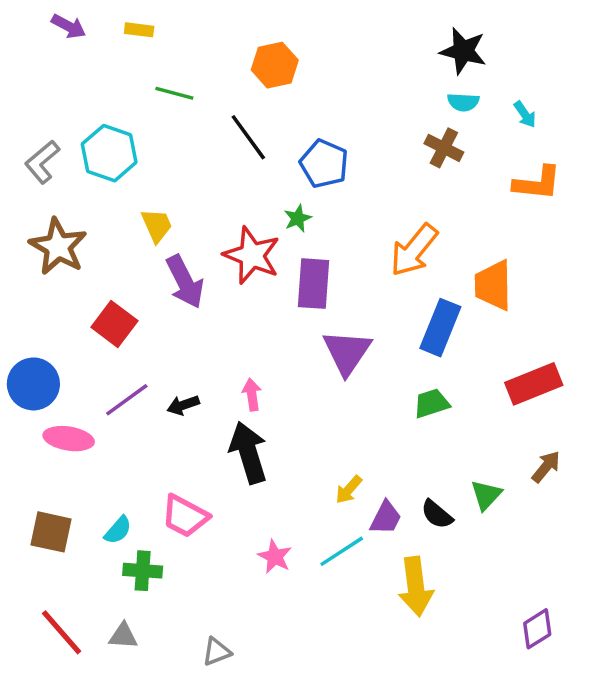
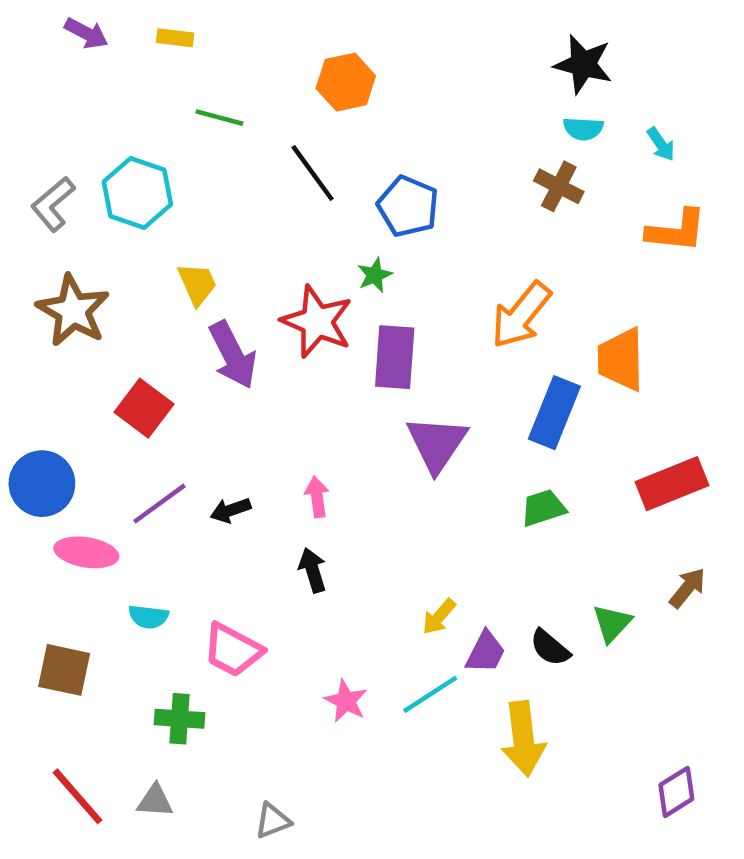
black arrow: (248, 453) -> (313, 570), size x0.6
cyan semicircle: (118, 530) -> (148, 617), moved, turned 56

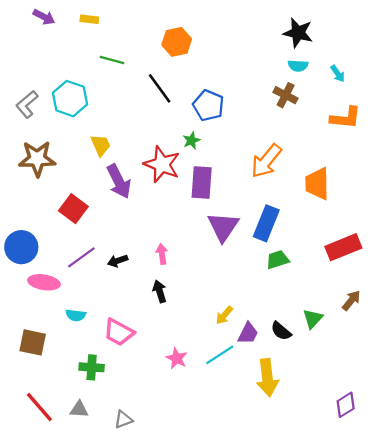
brown star: (73, 311) -> (37, 159), turned -30
blue rectangle: (554, 413) -> (266, 223), moved
gray triangle: (273, 821) -> (123, 420), moved

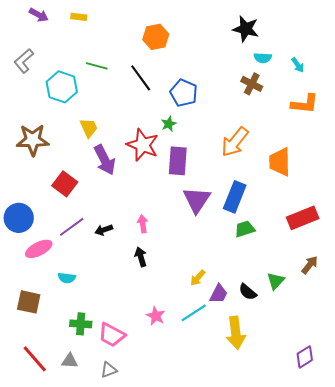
black star: (298, 33) -> (246, 29), moved
green line: (112, 60) -> (97, 66), moved
gray L-shape: (27, 104) -> (24, 61), moved
pink ellipse: (44, 282) -> (39, 249), turned -36
pink trapezoid: (119, 332) -> (112, 335), moved

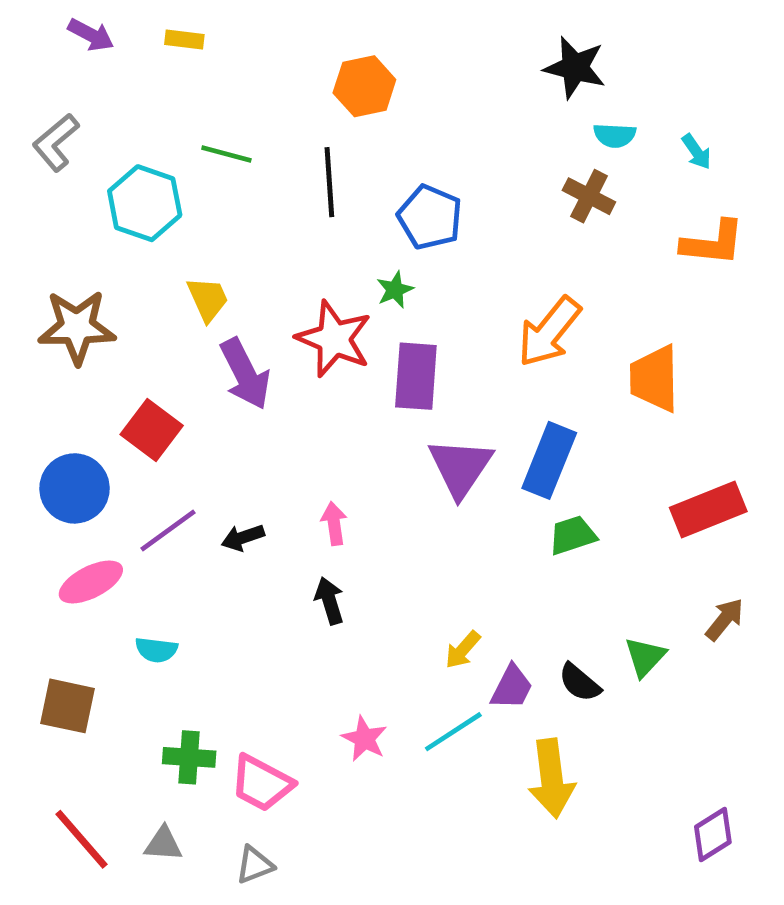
black line: (141, 78) -> (329, 182), turned 32
blue circle: (19, 218) -> (74, 488), moved

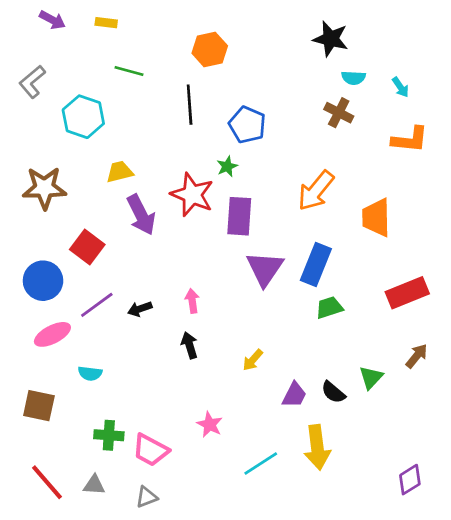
green line: (226, 154) -> (129, 71), moved
yellow trapezoid: (208, 299) -> (120, 172), turned -80
yellow arrow: (463, 650) -> (253, 360), moved
cyan line: (453, 732) -> (261, 463), moved

